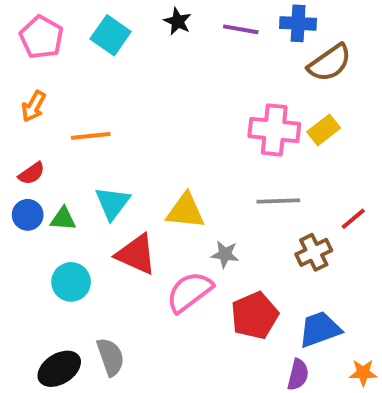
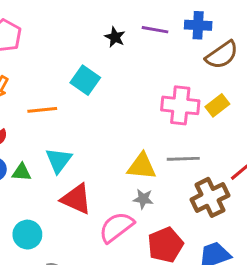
black star: (178, 21) -> (115, 37), moved
cyan square: (111, 35) -> (85, 80), moved
yellow triangle: (186, 211) -> (142, 166), moved
brown cross: (314, 252) -> (210, 197), size x1.4
cyan circle: (71, 282) -> (27, 235), moved

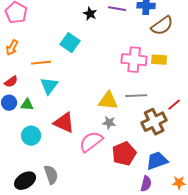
yellow rectangle: (217, 105) -> (159, 60), turned 42
cyan triangle: (59, 160) -> (49, 86), moved
cyan circle: (27, 235) -> (31, 136), moved

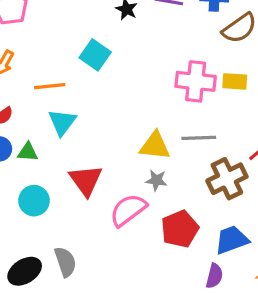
red triangle: (64, 123) -> (86, 180), turned 30

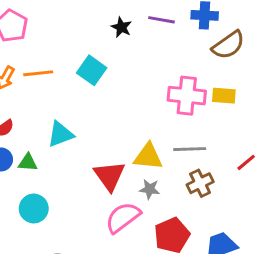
orange line: (50, 86) -> (38, 73), moved
cyan triangle: (62, 122) -> (60, 134), turned 32
brown cross: (227, 179) -> (200, 183), moved, size x0.7
red triangle: (86, 180) -> (109, 176), moved

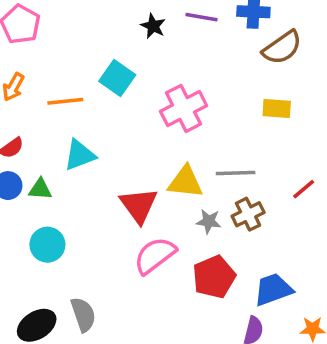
orange line: (38, 73) -> (65, 101), moved
pink cross: (187, 96) -> (184, 108), moved, turned -33
gray star: (150, 189) -> (209, 221), moved

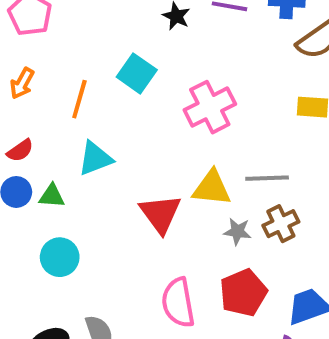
orange line: (65, 101) -> (79, 99), turned -68
pink semicircle: (155, 255) -> (178, 303), moved, turned -63

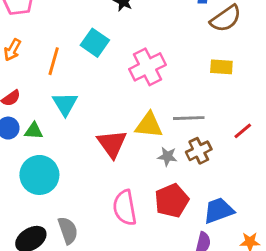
cyan triangle: (95, 158) -> (65, 104), turned -40
cyan circle: (60, 257) -> (39, 175), size x1.4

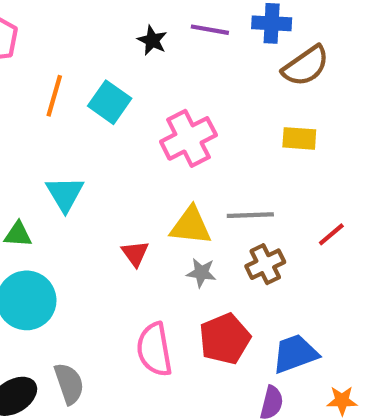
orange line: (54, 61) -> (54, 96), moved
red triangle: (112, 144) -> (135, 254), size x0.6
gray star: (167, 156) -> (201, 273), moved

